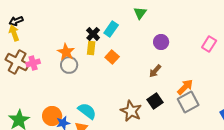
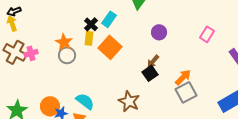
orange square: (112, 57) -> (110, 47), size x1.6
black square: (155, 101) -> (150, 73), moved

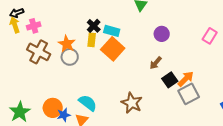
cyan rectangle: (109, 19) -> (112, 31), moved, turned 70
brown cross: (15, 52) -> (39, 52), moved
pink cross: (31, 53) -> (34, 26), moved
black square: (150, 73) -> (170, 80), moved

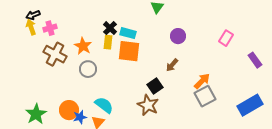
orange square: (113, 49) -> (129, 51), turned -35
gray circle: (70, 57) -> (88, 69), moved
black square: (170, 80) -> (155, 86), moved

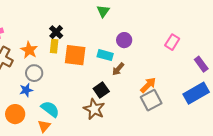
cyan rectangle: (128, 33) -> (105, 55), moved
blue rectangle: (250, 105) -> (196, 93), moved
blue star: (80, 117) -> (26, 90), moved

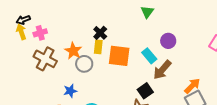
cyan rectangle: (105, 55) -> (149, 56), turned 35
brown arrow: (118, 69) -> (162, 70), size x1.5
gray circle: (34, 73) -> (84, 64), moved

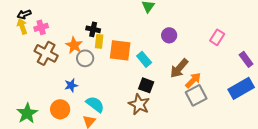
black cross: (100, 33) -> (93, 29), moved, turned -32
cyan rectangle: (149, 56) -> (144, 59), moved
brown arrow: (162, 70) -> (179, 68), moved
black square: (145, 91) -> (146, 85), turned -35

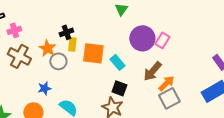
black cross: (93, 29) -> (66, 32), turned -32
purple circle: (169, 35) -> (142, 38), size x1.6
pink rectangle: (217, 37) -> (162, 40), moved

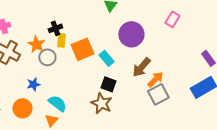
pink rectangle: (162, 40) -> (172, 19), moved
orange square: (93, 53) -> (82, 49), turned -30

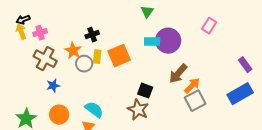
yellow rectangle: (61, 40) -> (97, 57), moved
cyan rectangle: (106, 58) -> (152, 42), moved, turned -49
blue star: (33, 84) -> (53, 86), moved

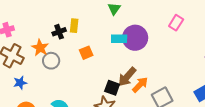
orange square: (119, 56) -> (86, 53), size x0.6
yellow rectangle: (97, 57) -> (74, 26), moved
brown arrow: (178, 74) -> (127, 77), moved
orange arrow: (192, 86) -> (140, 85), moved

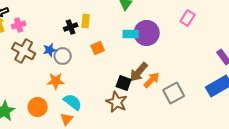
orange star: (40, 48) -> (56, 81), moved, turned -30
blue star: (20, 83) -> (50, 50), moved

